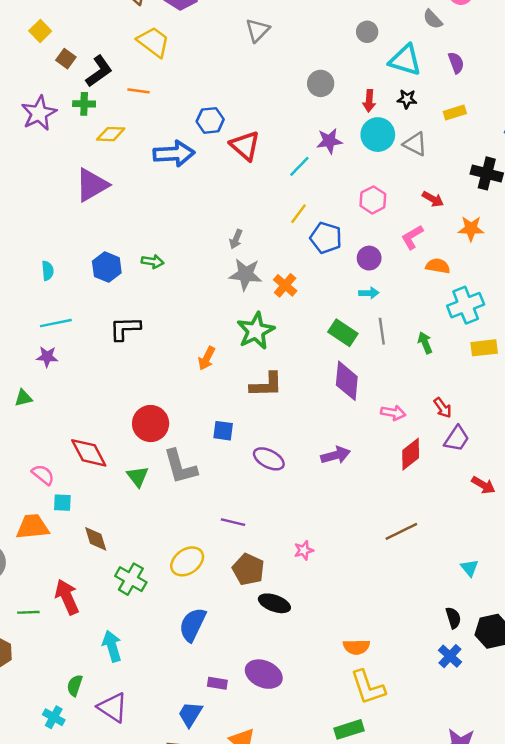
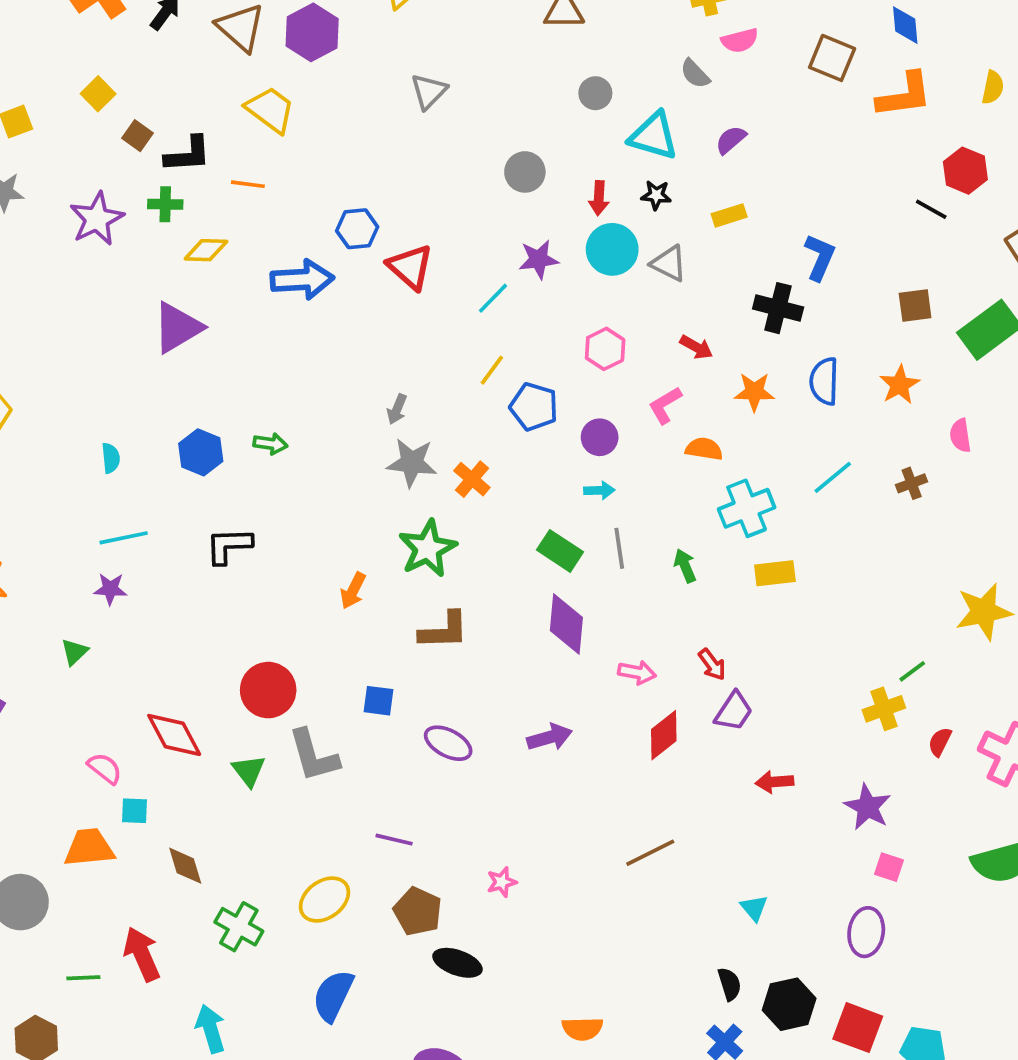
purple semicircle: (456, 63) -> (731, 140), turned -110
black L-shape: (99, 71) -> (188, 154), turned 32
green triangle: (23, 398) -> (75, 652), turned -30
red arrow: (483, 485) -> (775, 782), turned 145

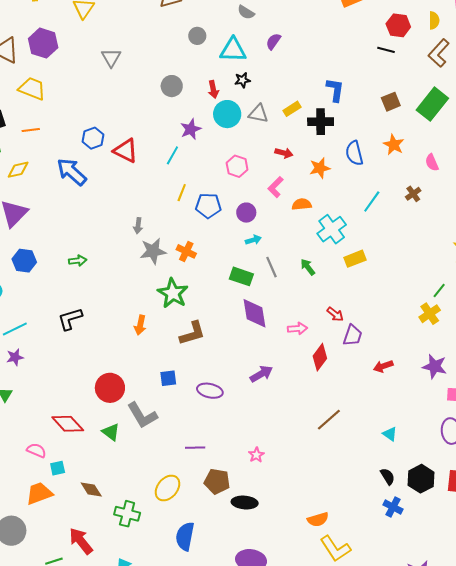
yellow rectangle: (729, 215) -> (292, 109), moved
blue arrow: (302, 279) -> (72, 172), turned -120
blue hexagon: (201, 452) -> (24, 261), moved

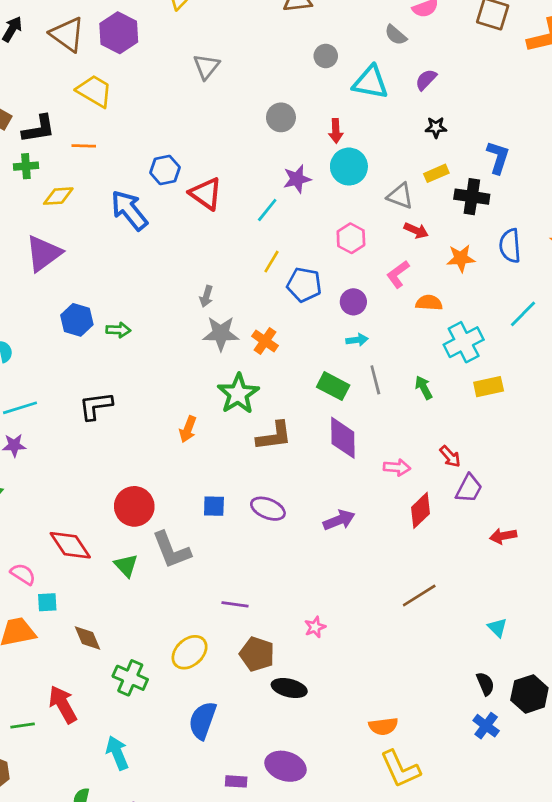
black star: (242, 80) -> (436, 127), moved
gray triangle: (258, 114) -> (400, 196), moved
blue hexagon: (24, 261) -> (77, 320), moved
brown L-shape: (192, 333) -> (274, 436), moved
purple ellipse: (210, 391) -> (268, 509), moved

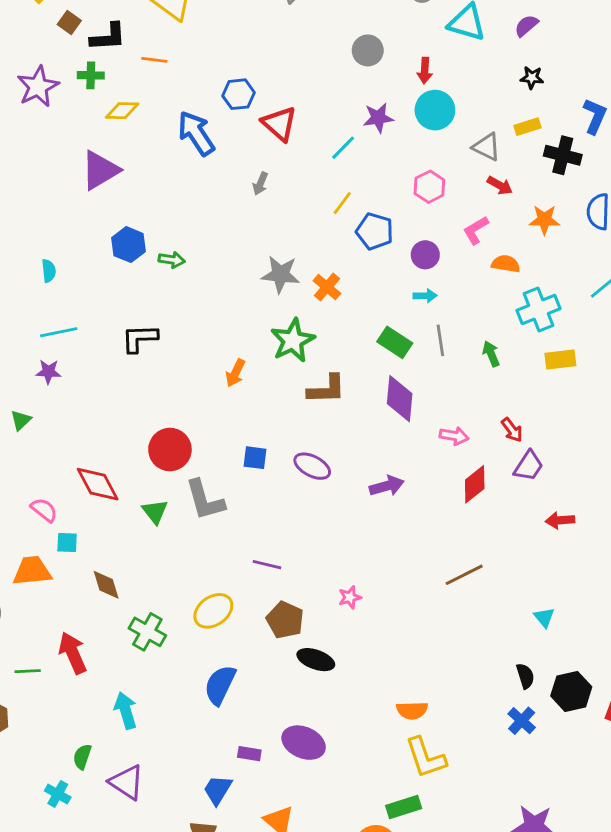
gray arrow: (206, 296) -> (260, 184), moved

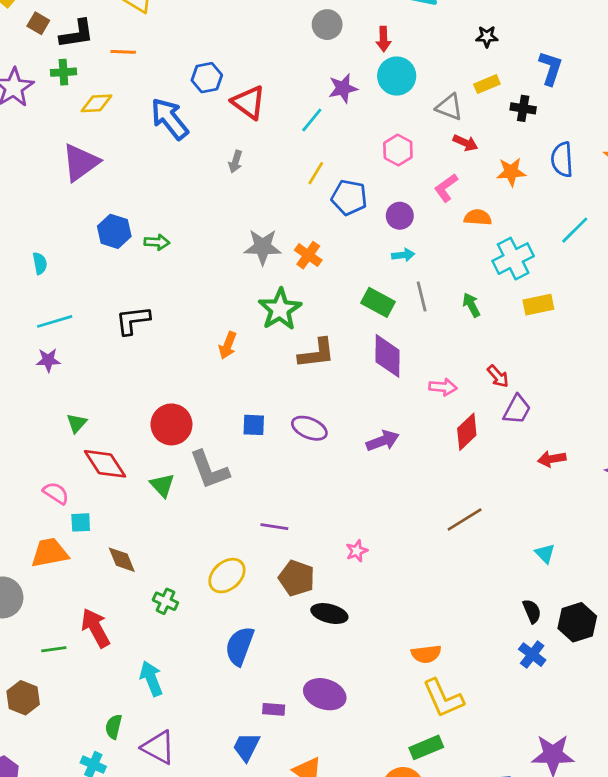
black cross: (563, 155) -> (523, 108), size x0.7
green triangle: (21, 420) -> (77, 423), moved
green cross: (147, 632) -> (165, 601), size x0.7

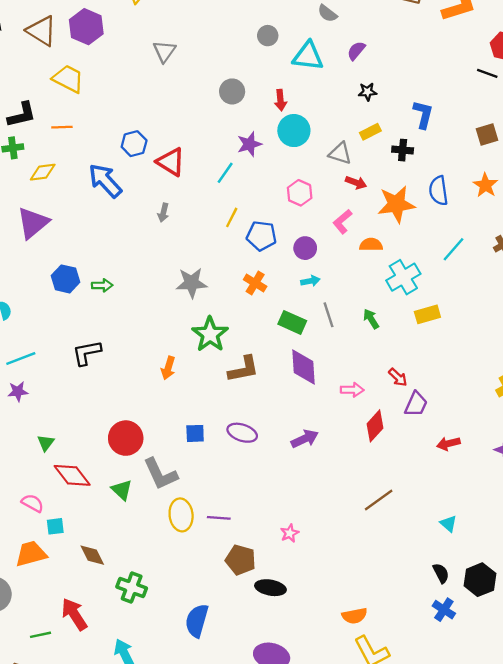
orange star: (511, 172) -> (396, 204), size x1.5
orange cross: (308, 255) -> (255, 283), moved
yellow ellipse: (227, 576) -> (181, 515), moved, turned -52
green cross: (165, 601) -> (132, 587), size x1.4

